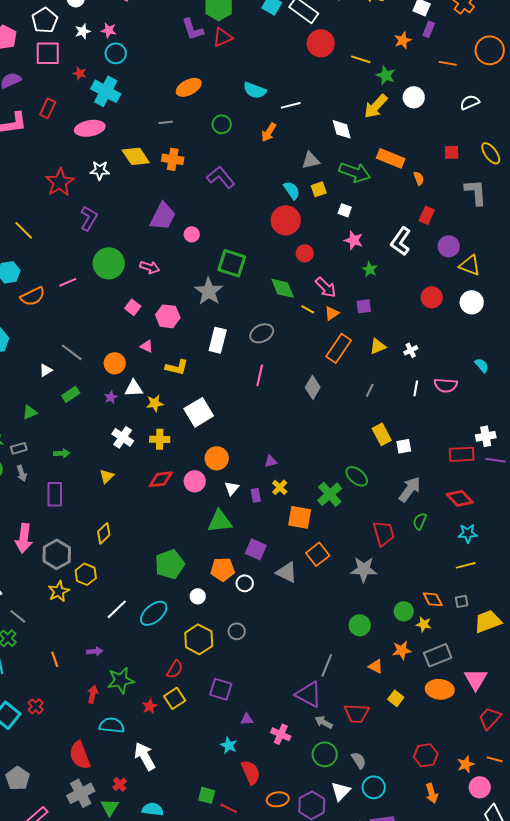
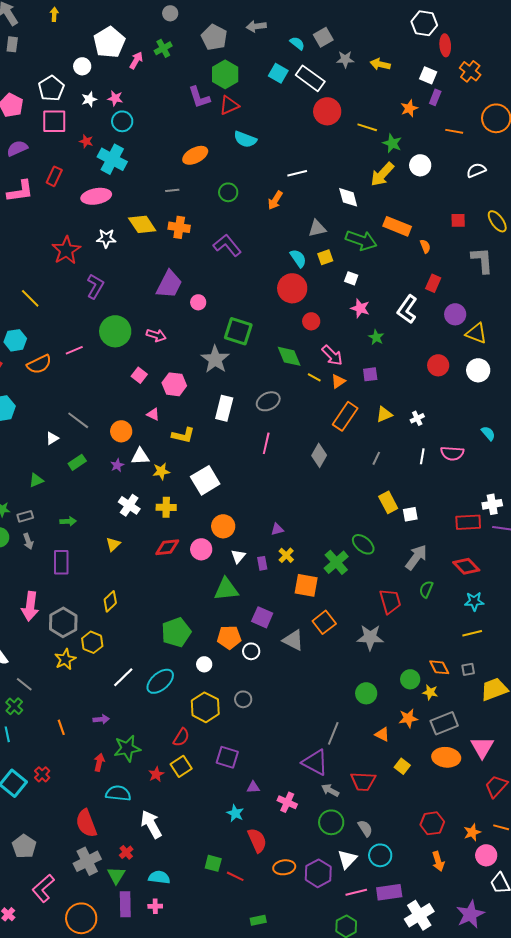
cyan semicircle: (255, 90) -> (245, 139), moved

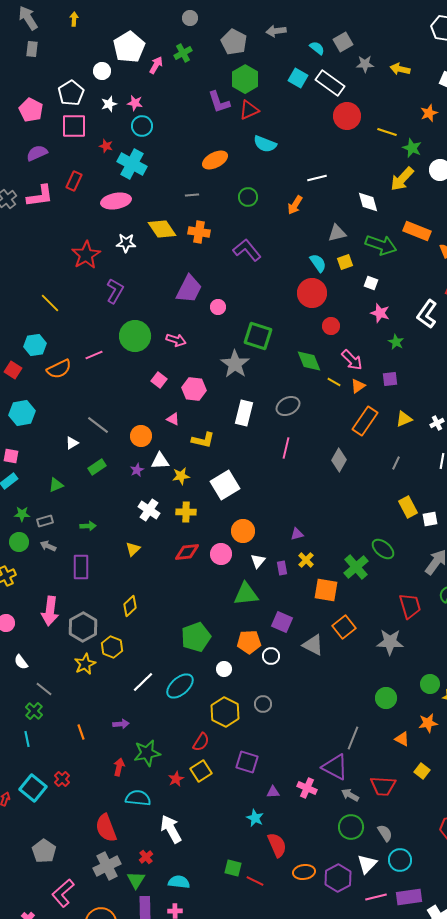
gray arrow: (28, 541) -> (48, 546), turned 133
pink cross: (287, 802) -> (307, 788), moved

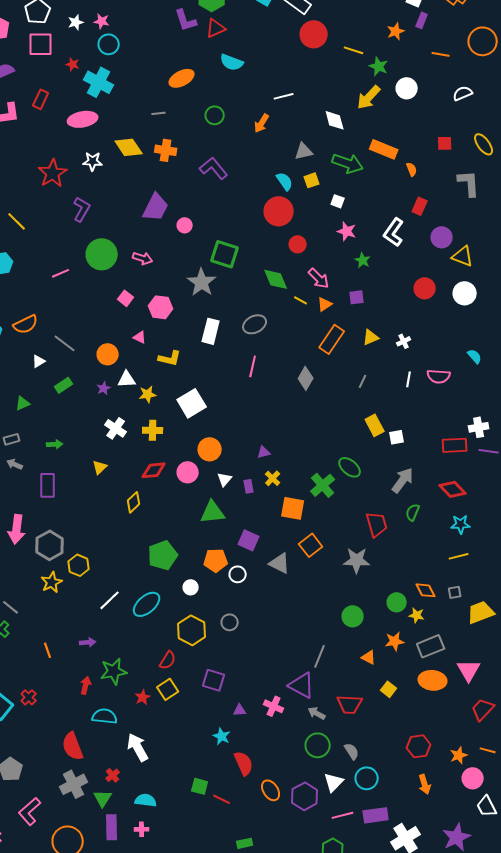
orange semicircle: (59, 369) -> (26, 324), moved
yellow diamond: (130, 606) -> (134, 502), moved
orange ellipse: (304, 872) -> (271, 790), turned 65

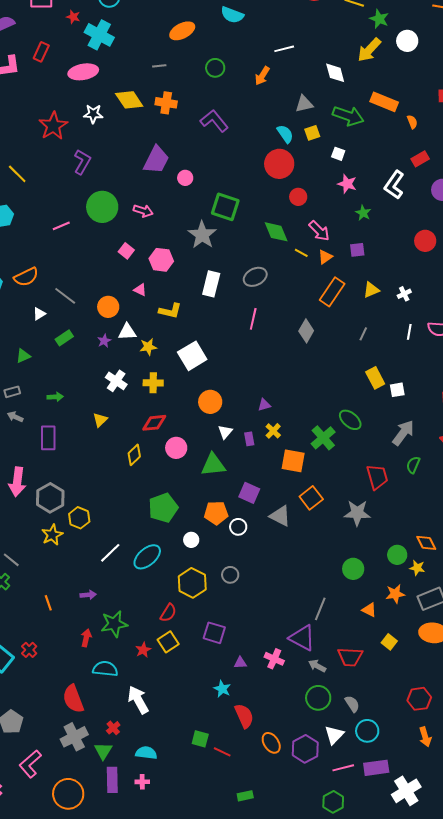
red rectangle: (420, 206) -> (420, 159), turned 36
pink circle: (188, 472) -> (176, 448), moved

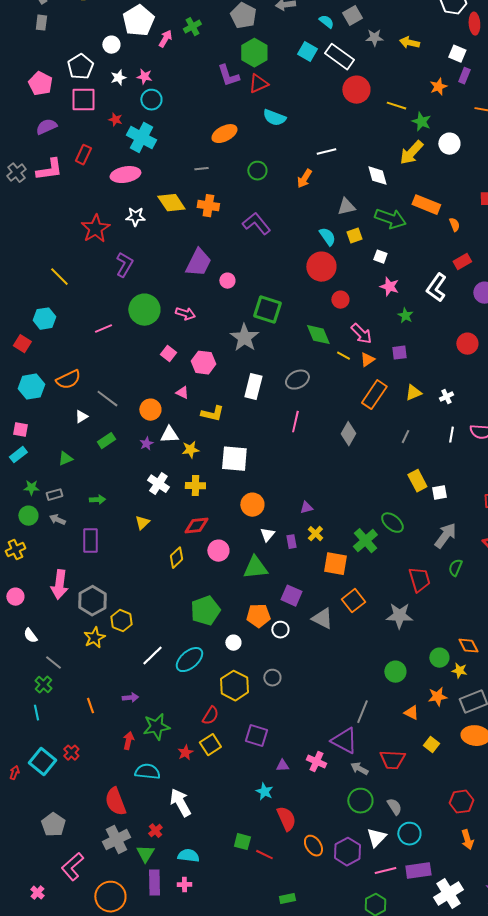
white square: (192, 356) -> (234, 459), turned 36

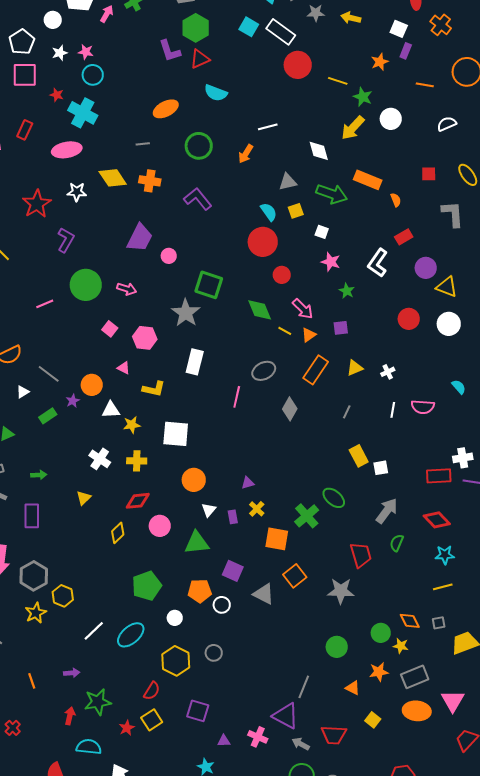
green circle: (257, 171) -> (199, 146), size x1.4
gray ellipse: (297, 380) -> (264, 371), moved
purple star: (146, 444) -> (73, 401), moved

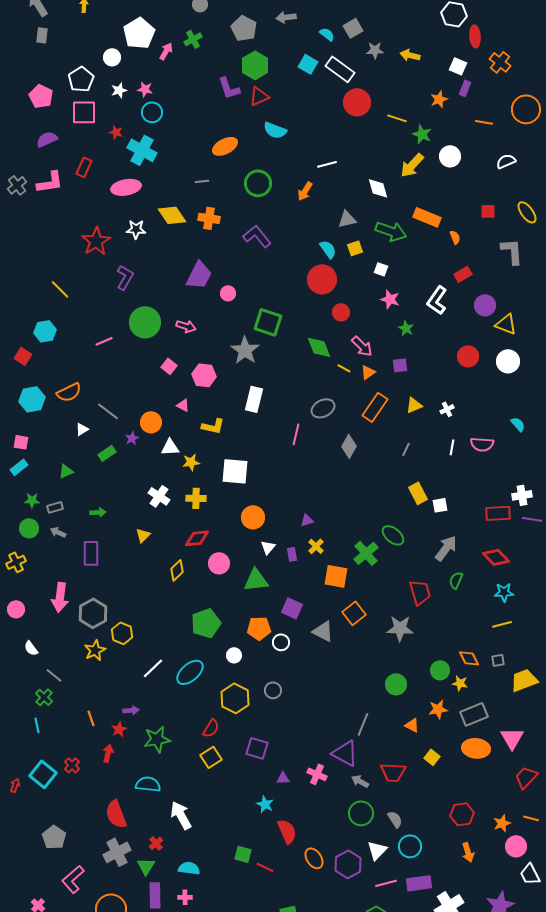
red arrow: (70, 716) -> (108, 753), moved
red star: (127, 728) -> (119, 729), moved

